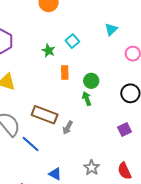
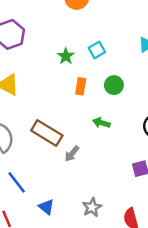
green circle: (91, 81) -> (114, 85), moved
green arrow: (87, 99) -> (101, 123), turned -64
blue line: (31, 144) -> (17, 182), moved

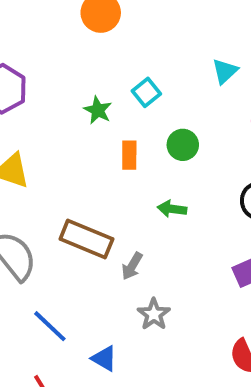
gray star: (92, 207) -> (154, 314), moved

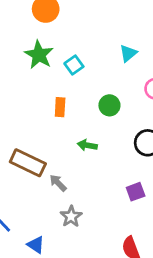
green star: (98, 110) -> (39, 55), moved, size x1.5
green circle: (183, 145) -> (109, 105), moved
gray arrow: (132, 266) -> (58, 183), turned 102

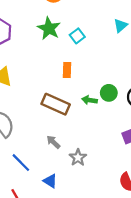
green circle: (109, 105) -> (109, 93), moved
brown rectangle: (28, 163) -> (56, 104), moved
gray arrow: (58, 183) -> (53, 142), moved

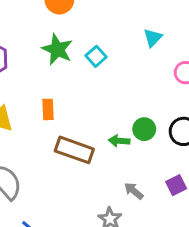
orange rectangle: (67, 70) -> (48, 109), moved
gray arrow: (53, 142) -> (134, 191), moved

